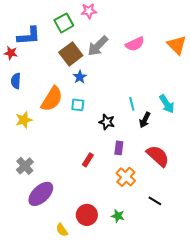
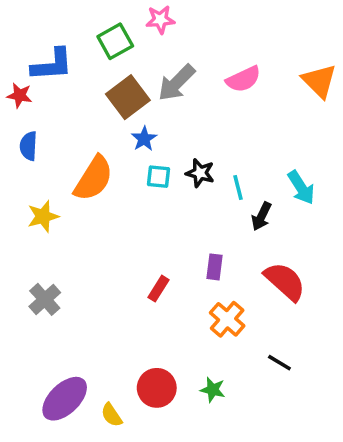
cyan square: (78, 105) -> (159, 177), moved
black star: (107, 122) -> (200, 173), moved
purple ellipse: (41, 194) -> (65, 399), moved

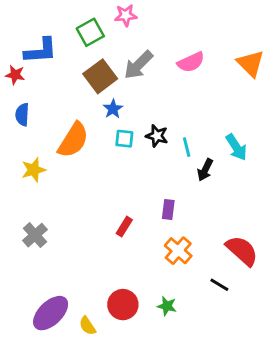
red semicircle: (285, 281) -> (242, 251), moved

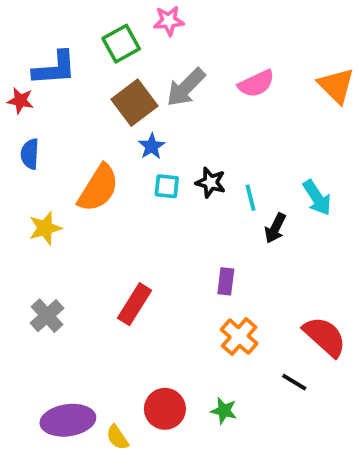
red rectangle: (124, 227) -> (134, 304), moved, size x1.5
purple ellipse: (51, 313) -> (68, 420), turned 36

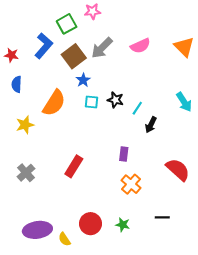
blue L-shape: (55, 68) -> (44, 46), moved, turned -45
cyan line: (251, 198) -> (137, 108), turned 48
cyan arrow: (317, 198) -> (184, 102), moved
red semicircle: (325, 337) -> (178, 170), moved
black line: (294, 382) -> (162, 217), moved, turned -32

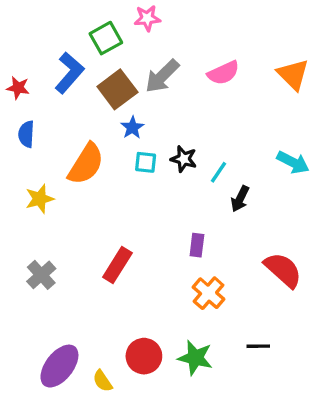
cyan arrow: (184, 102) -> (293, 162), turned -30
green star: (123, 225) -> (195, 358), size x1.5
purple ellipse: (37, 230) -> (59, 366), turned -44

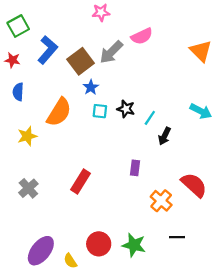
green square: (106, 38) -> (18, 26), moved
pink semicircle: (223, 73) -> (142, 36), moved
orange cross: (209, 293) -> (161, 201), moved

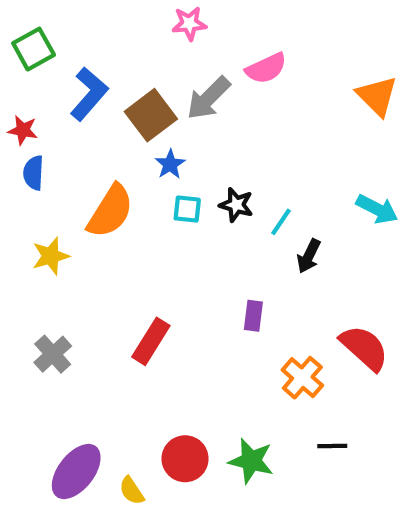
red star: (12, 60) -> (23, 130), moved

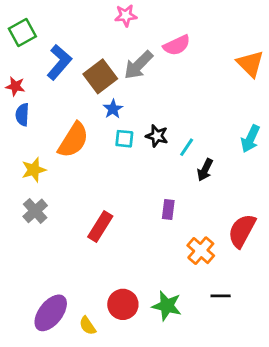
cyan arrow: (377, 209) -> (250, 139), turned 88
red semicircle: (364, 348) -> (242, 231), turned -104
gray cross: (53, 354) -> (35, 211), moved

